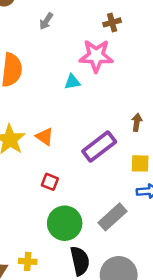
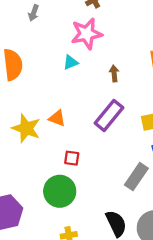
brown arrow: (137, 122) -> (114, 73), moved
green circle: (65, 223) -> (60, 191), moved

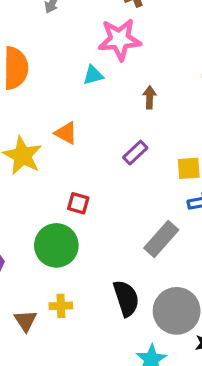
purple rectangle: (109, 115) -> (135, 153), size x0.6
orange triangle: (57, 118) -> (66, 133), moved

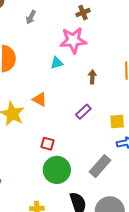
green circle: (56, 245) -> (57, 170), moved

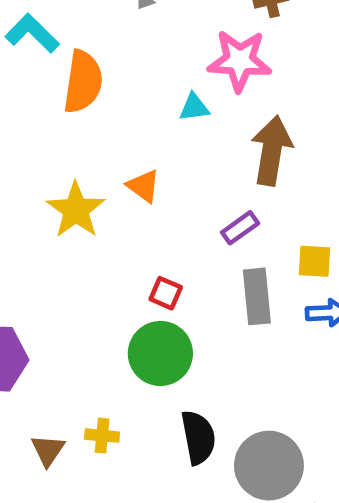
brown arrow: (92, 77) -> (272, 151), size x2.0
red square: (48, 144) -> (166, 293), moved
gray rectangle: (100, 166) -> (257, 296), moved, turned -55

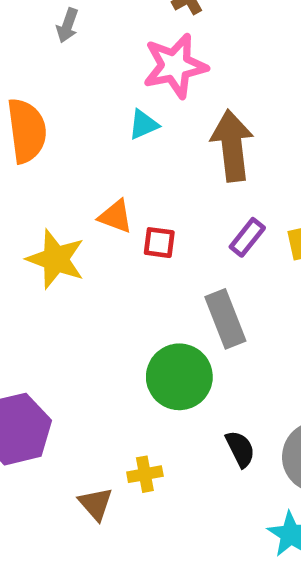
purple rectangle: (240, 228) -> (247, 237), moved
red square: (166, 293) -> (159, 243), moved
gray rectangle: (257, 296) -> (225, 319), moved
black semicircle: (198, 437) -> (240, 449), size x0.7

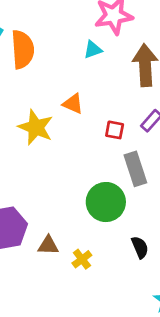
red square: (159, 243) -> (115, 130), moved
yellow cross: (145, 474) -> (82, 259), turned -30
brown triangle: (96, 504) -> (48, 245), moved, turned -50

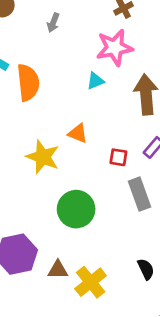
green circle: (106, 202) -> (76, 209), moved
yellow cross: (82, 259) -> (91, 282), size x1.6

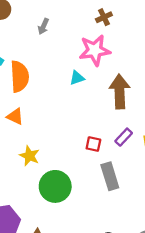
orange triangle: (78, 133) -> (15, 116), moved
yellow star: (43, 157) -> (29, 156), moved, size x0.7

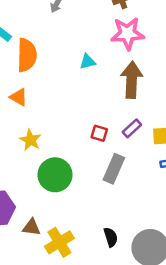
pink star: (95, 50) -> (127, 34), moved
gray rectangle: (110, 176) -> (114, 169), turned 36

